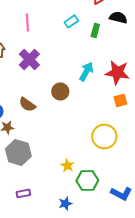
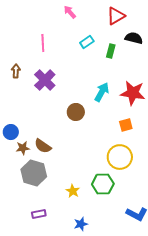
orange square: (120, 100) -> (126, 125), moved
brown semicircle: (27, 104) -> (43, 146), moved
yellow star: (67, 165) -> (73, 191), moved
green hexagon: (87, 180) -> (103, 184), moved

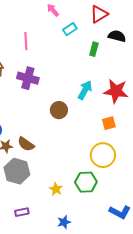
cyan rectangle: (87, 42) -> (70, 29), moved
purple cross: (45, 80) -> (28, 78), turned -30

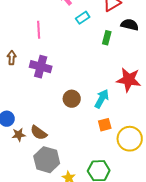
cyan arrow: (85, 90) -> (102, 99), moved
orange square: (109, 123) -> (105, 125), moved
yellow circle: (103, 155) -> (130, 139), moved
gray hexagon: (17, 171) -> (47, 160), moved

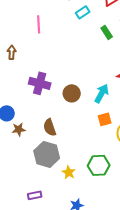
green rectangle: (107, 38) -> (107, 32), turned -48
purple cross: (41, 67) -> (40, 83), moved
brown semicircle: (39, 133) -> (50, 127), moved, turned 36

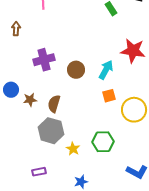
purple cross: (40, 83) -> (44, 60), turned -30
brown semicircle: (50, 127) -> (54, 104), turned 36
brown star: (19, 129) -> (30, 100), moved

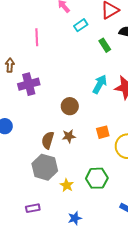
purple cross: (44, 60) -> (29, 84), moved
cyan arrow: (106, 70) -> (100, 84), moved
brown star: (30, 100) -> (69, 136), moved

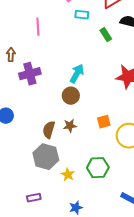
cyan rectangle: (81, 25) -> (82, 15), turned 40
cyan arrow: (100, 84) -> (77, 74), moved

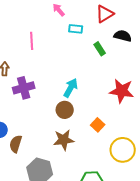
orange square: (104, 122) -> (98, 125), moved, turned -32
brown star: (70, 126) -> (64, 140), size x1.5
brown semicircle: (49, 130) -> (16, 144), moved

